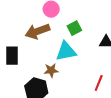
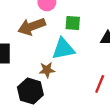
green square: (74, 28) -> (73, 23), turned 32

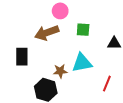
cyan triangle: (63, 49) -> (82, 63), moved

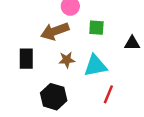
brown star: (60, 71) -> (67, 60), moved
red line: (107, 84) -> (108, 94), moved

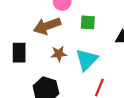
cyan triangle: (95, 66) -> (87, 60), turned -35

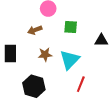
brown arrow: (47, 26) -> (35, 30), size x0.6

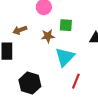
brown arrow: (35, 30) -> (20, 30), moved
brown star: (45, 55) -> (48, 36), moved

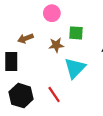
red line: (76, 81) -> (54, 94), moved, turned -56
black hexagon: (30, 83) -> (21, 96), moved

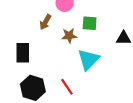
brown arrow: (25, 38) -> (45, 22), moved, turned -40

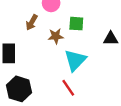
red line: (67, 87) -> (68, 88), moved

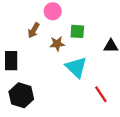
cyan triangle: (75, 60) -> (76, 67), turned -30
red line: (68, 88) -> (101, 94), moved

